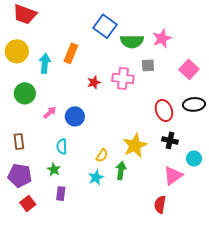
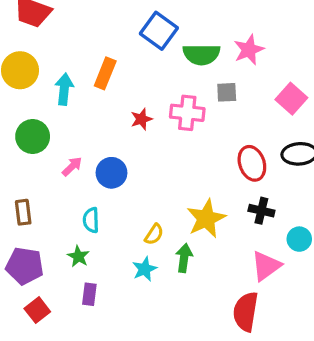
red semicircle: (160, 205) -> (246, 312), size x1.4

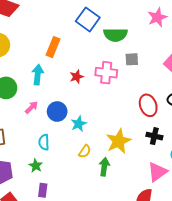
pink star: (249, 50) -> (157, 17), moved
cyan arrow: (64, 89) -> (38, 75), moved
cyan star: (145, 269) -> (79, 124), moved

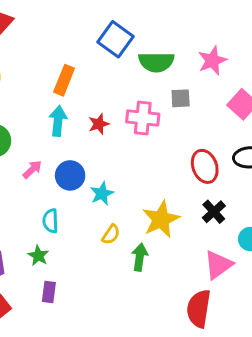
pink star: (157, 17) -> (212, 60), moved
cyan arrow: (38, 75) -> (58, 121), moved
black cross: (154, 136) -> (214, 212), turned 35

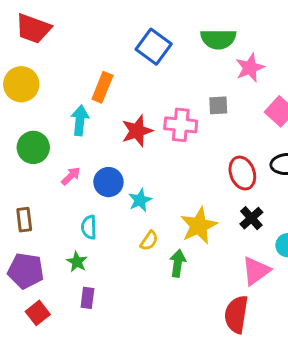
green semicircle: (156, 62) -> (218, 39), moved
cyan arrow: (58, 121) -> (80, 120), moved
red star: (99, 124) -> (137, 131), size x1.5

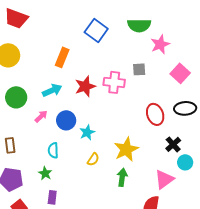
cyan arrow: (80, 120) -> (52, 90), moved, turned 60
black cross: (251, 218) -> (173, 144), moved
green arrow: (178, 263) -> (122, 177), moved

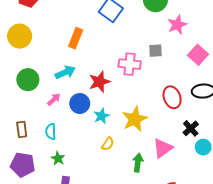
red star: (85, 86) -> (99, 82), moved
yellow star: (126, 149) -> (135, 119), moved
cyan semicircle: (53, 150) -> (51, 131), moved
pink triangle: (164, 179) -> (163, 148), moved

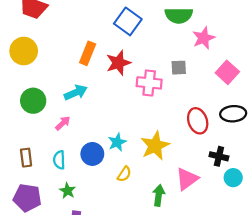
red star: (99, 82) -> (118, 63), moved
blue circle: (80, 103) -> (92, 154), moved
black cross: (191, 128) -> (219, 156), turned -35

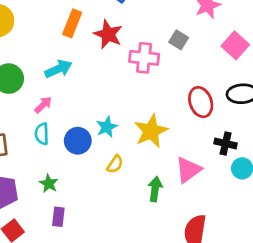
red star: (118, 63) -> (108, 34), turned -30
gray square: (179, 68) -> (179, 40), turned 35
cyan semicircle: (59, 160) -> (42, 134), moved

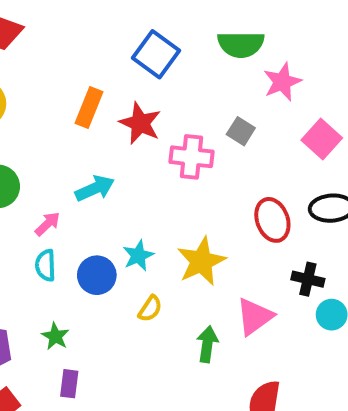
cyan arrow: (58, 69) -> (95, 188), moved

